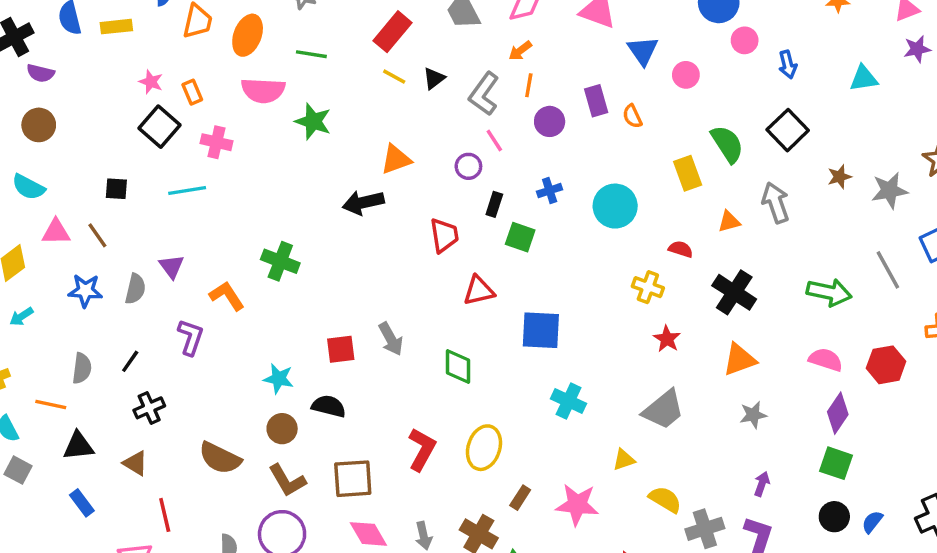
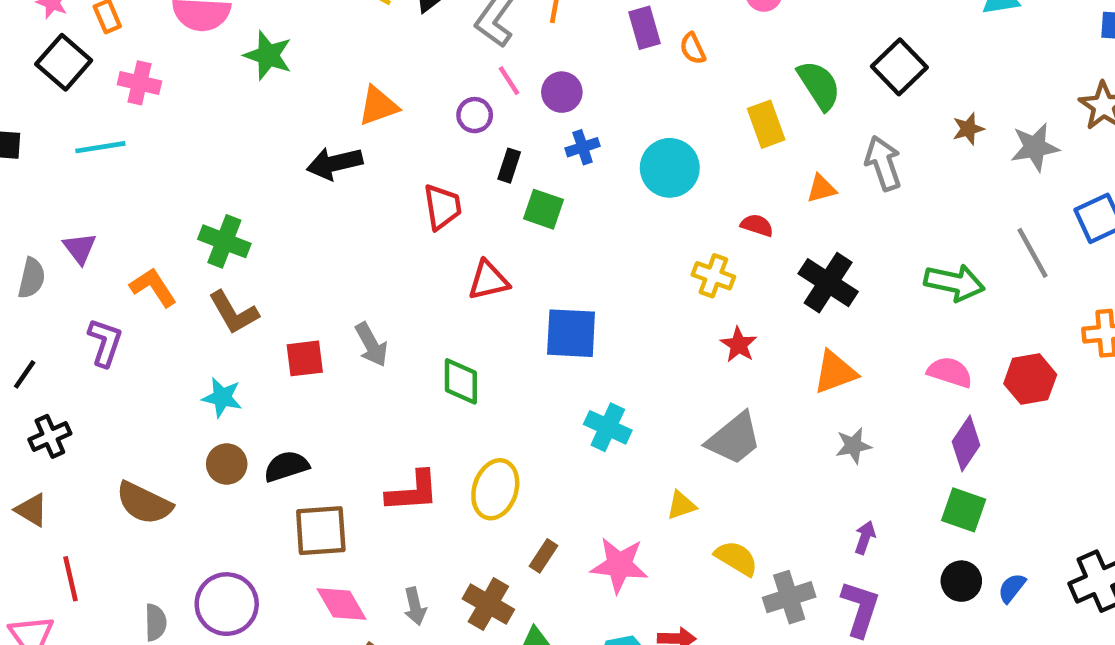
purple circle: (550, 121) -> (562, 92), moved
black semicircle: (329, 406) -> (286, 466), moved, turned -32
red L-shape: (422, 449) -> (413, 492), turned 57
brown L-shape: (287, 480) -> (234, 312), moved

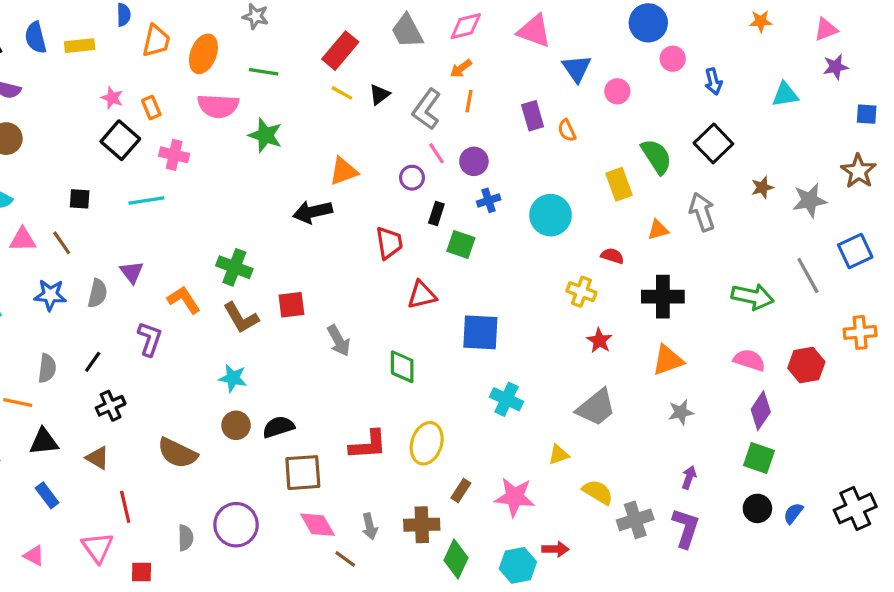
black cross: (828, 283) -> (663, 297), turned -33
red square: (305, 358) -> (291, 305), moved
brown cross: (488, 604) -> (422, 525), turned -32

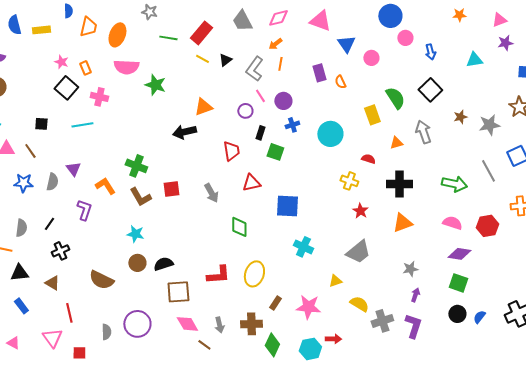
green line: (264, 72) -> (168, 38), moved
gray arrow: (339, 341) -> (211, 193), moved
purple diamond: (761, 411) -> (459, 254), turned 65
gray star: (681, 412) -> (410, 269), moved

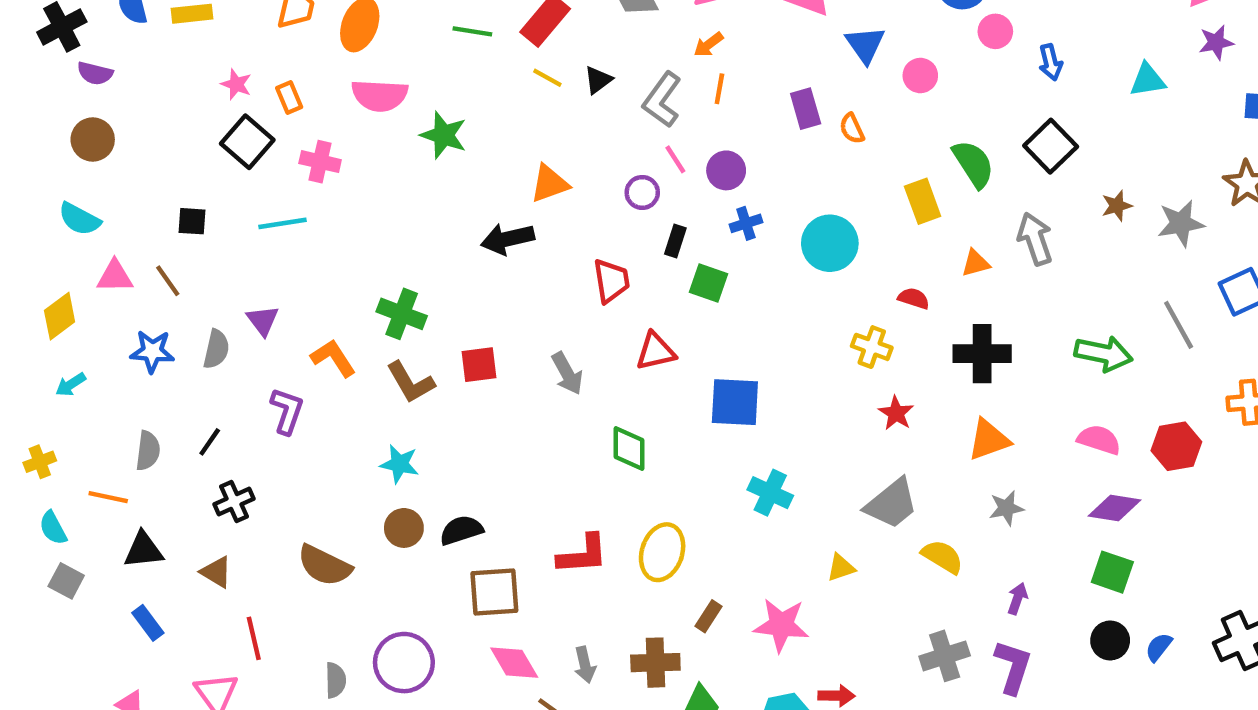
gray star: (410, 269) -> (1006, 508), moved
yellow semicircle: (359, 304) -> (942, 557), moved

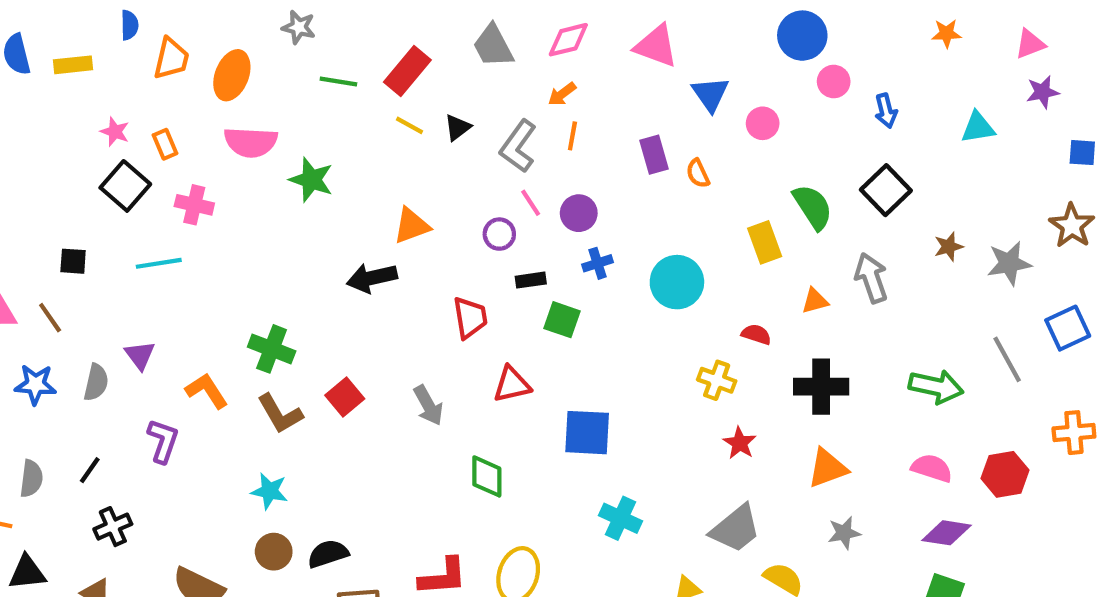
black rectangle: (675, 241) -> (531, 280), turned 64
red square: (479, 365) -> (345, 397), turned -33

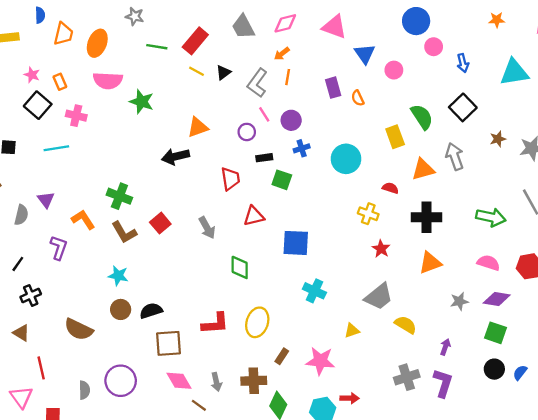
cyan triangle: (978, 127) -> (514, 72), size x1.5
orange triangle: (815, 301) -> (423, 169), size x1.5
gray star: (844, 533) -> (459, 301), moved

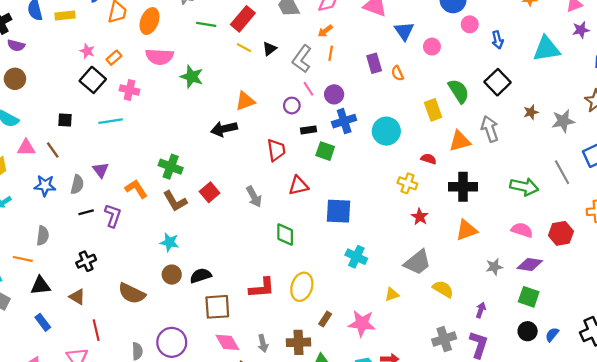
orange rectangle: (60, 82) -> (114, 58), turned 72
blue cross: (302, 148) -> (344, 121), size x1.5
black line: (18, 264) -> (86, 212), moved, turned 40

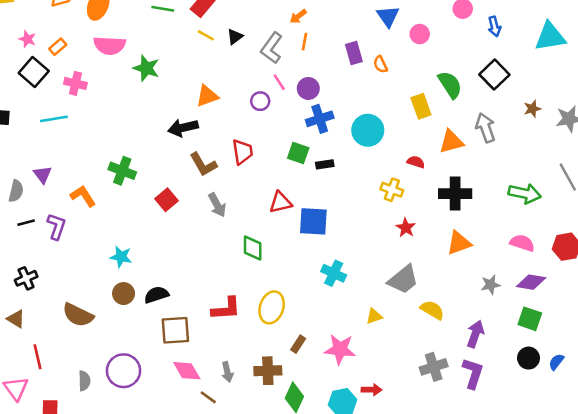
black rectangle: (308, 130) -> (325, 164), moved
red triangle: (298, 186) -> (280, 202), moved
brown L-shape: (175, 201) -> (203, 164), moved
purple arrow: (481, 310) -> (475, 334), size x1.5

